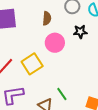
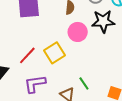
black star: (80, 32) -> (103, 21), size x1.6

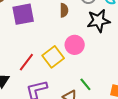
pink circle: (78, 32) -> (75, 45), moved

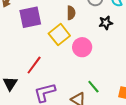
black star: (98, 21) -> (106, 23), size x0.6
yellow square: (53, 57) -> (59, 35), moved

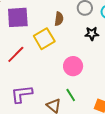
pink circle: (82, 47) -> (73, 66), moved
red line: (34, 65) -> (16, 54), moved

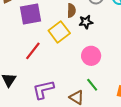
black star: (92, 34) -> (86, 22), moved

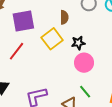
black star: (86, 22) -> (78, 43), moved
red line: (33, 51) -> (17, 51), moved

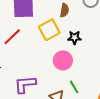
pink circle: (84, 63) -> (63, 60), moved

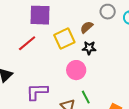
brown semicircle: (64, 10) -> (87, 27), moved, turned -144

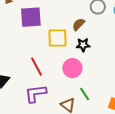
yellow square: (64, 39) -> (57, 38), turned 30
red line: (27, 43) -> (36, 67), moved, turned -72

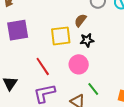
purple square: (31, 17) -> (18, 30), moved

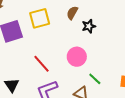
yellow square: (61, 36) -> (40, 18), moved
black star: (87, 40) -> (89, 26), moved

